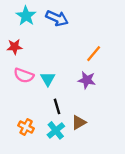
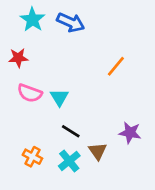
purple star: (87, 80) -> (130, 133), moved
black line: (57, 106) -> (71, 131), turned -42
brown triangle: (79, 122) -> (98, 151), turned -35

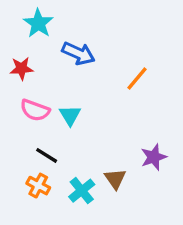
blue arrow: (71, 22) -> (78, 53), moved
black line: (71, 131) -> (47, 155), moved
purple star: (130, 133) -> (154, 157), turned -30

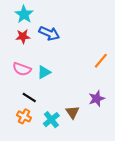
red star: (22, 68) -> (23, 36), moved
orange line: (137, 78) -> (101, 61), moved
cyan triangle: (70, 115) -> (44, 72), turned 32

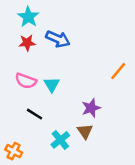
cyan triangle: (44, 72) -> (52, 85), turned -32
purple star: (97, 99) -> (91, 108), moved
orange cross: (24, 116) -> (14, 151), moved

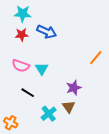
cyan star: (28, 17) -> (23, 14), turned -30

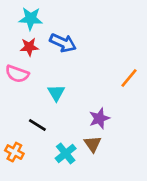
pink semicircle: (21, 66) -> (17, 74), moved
orange cross: (11, 123) -> (14, 152), moved

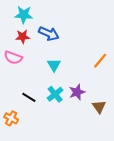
cyan triangle: (56, 93) -> (54, 65), moved
brown triangle: (93, 144) -> (99, 107), moved
cyan cross: (66, 153) -> (55, 94), moved

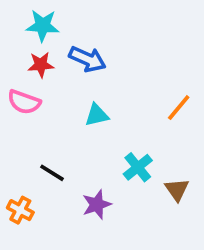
cyan triangle: (54, 65) -> (97, 115), turned 48
purple star: (77, 92) -> (97, 205), moved
cyan cross: (55, 94) -> (138, 167), moved

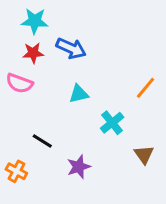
cyan cross: (138, 167) -> (112, 123), moved

